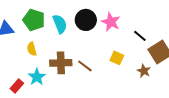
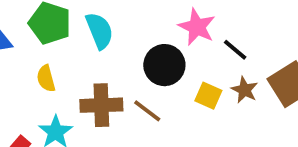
black circle: (86, 20) -> (164, 65), moved
black line: (140, 36) -> (235, 50), moved
brown star: (144, 71) -> (245, 90), moved

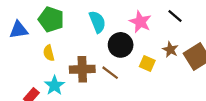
cyan semicircle: (99, 31) -> (97, 22), moved
black line: (235, 50) -> (175, 16), moved
brown star: (245, 90) -> (170, 50), moved

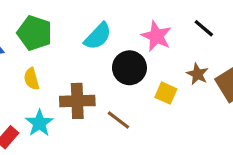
cyan semicircle: (97, 22) -> (98, 36), turned 65
brown line: (110, 73) -> (118, 120), moved

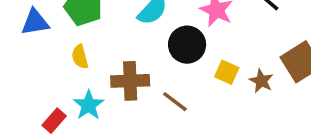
brown star: (197, 74) -> (261, 81), moved

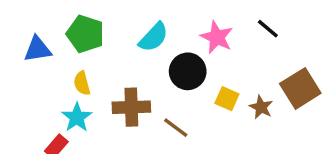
cyan star: (89, 105) -> (77, 117), moved

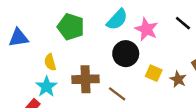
green pentagon: (85, 34) -> (71, 27), moved
cyan semicircle: (154, 37) -> (117, 20), moved

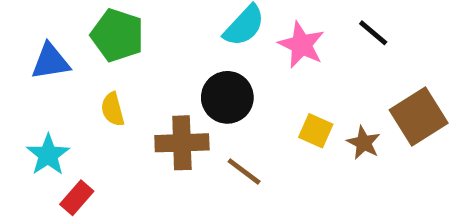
green pentagon: (71, 27) -> (117, 35), moved
black circle: (126, 54) -> (227, 97), moved
cyan star: (46, 87) -> (48, 155), moved

